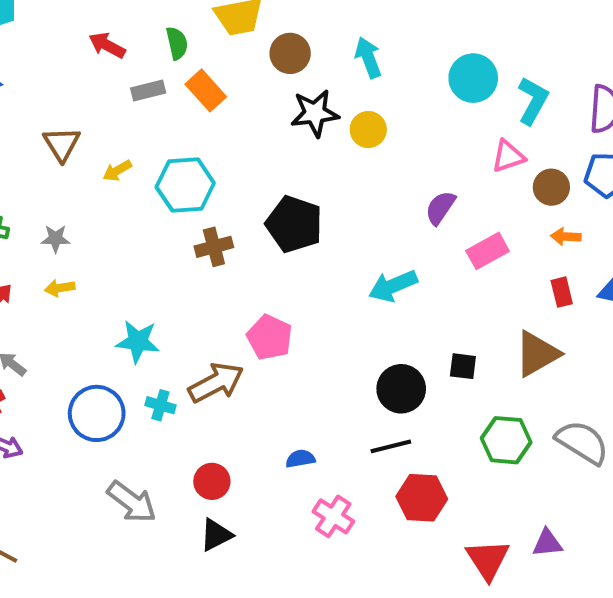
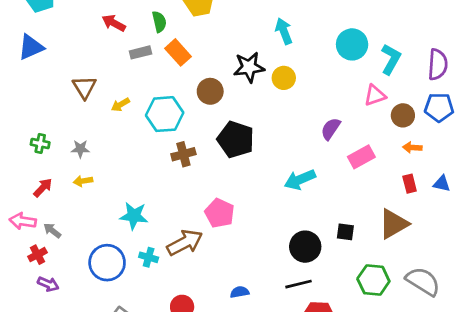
brown circle: (290, 53) -> (210, 91), moved

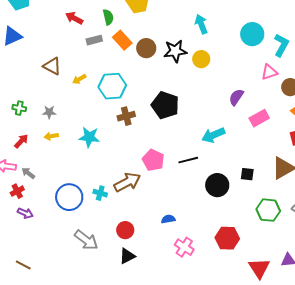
brown triangle: (84, 87) -> (52, 66), turned -30
brown circle: (210, 91) -> (146, 48), moved
cyan star: (134, 216) -> (89, 137), moved
black line: (299, 284) -> (188, 160), moved

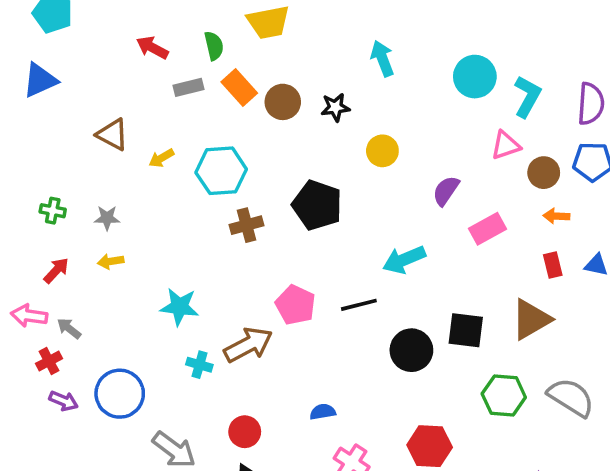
black star: (175, 51) -> (335, 107), size x0.7
yellow circle: (201, 59) -> (382, 151), moved
cyan star: (89, 137) -> (179, 307), moved
black square: (247, 174) -> (466, 330), size x1.5
blue circle: (69, 197) -> (120, 394), moved

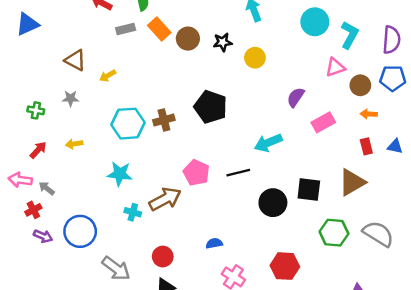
yellow circle: (382, 151) -> (255, 58), moved
cyan hexagon: (221, 171) -> (128, 124), moved
gray star: (107, 218) -> (71, 98), moved

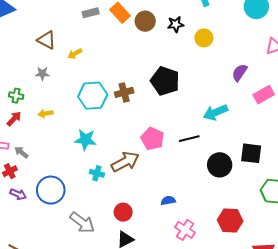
green cross: (36, 110) -> (16, 96), moved

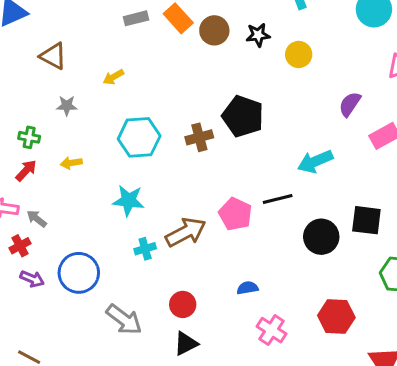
brown triangle: (47, 40) -> (53, 56), moved
brown cross: (124, 92) -> (199, 137), moved
pink pentagon: (152, 139) -> (235, 214), moved
cyan cross: (97, 173) -> (145, 249), turned -32

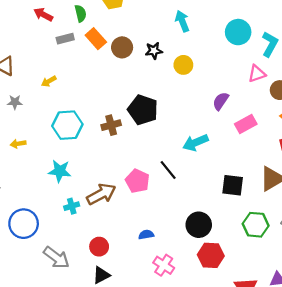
black line: (278, 199) -> (168, 170), turned 65
black circle: (321, 237) -> (199, 225), moved

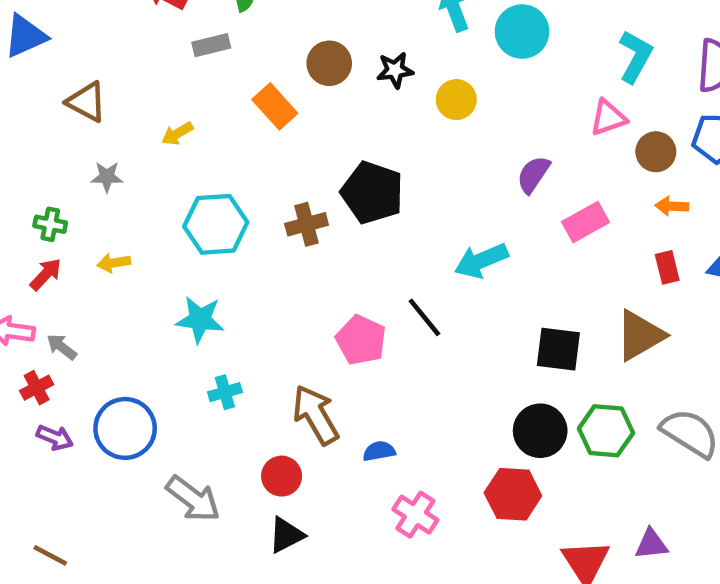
cyan circle: (238, 32) -> (522, 32), moved
orange rectangle: (96, 39) -> (275, 106), moved
brown arrow: (101, 194) -> (316, 415), moved, turned -92
black circle: (199, 225) -> (540, 431), moved

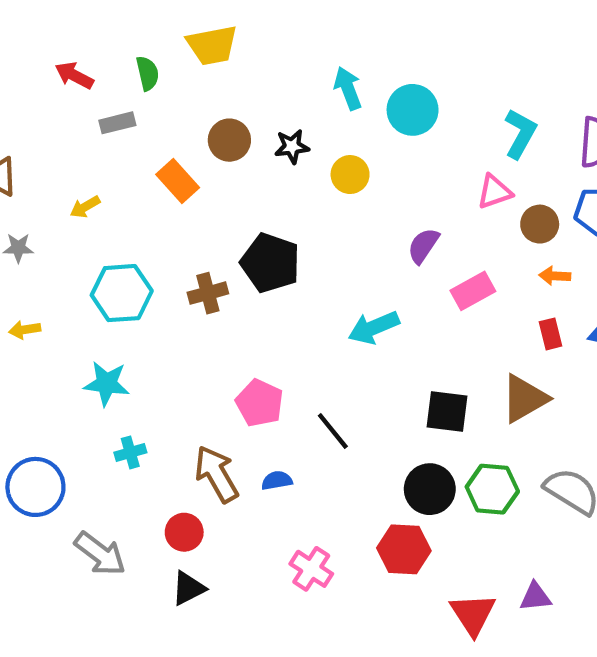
black line: (424, 317) -> (333, 431), moved
blue semicircle: (379, 451) -> (277, 480), moved

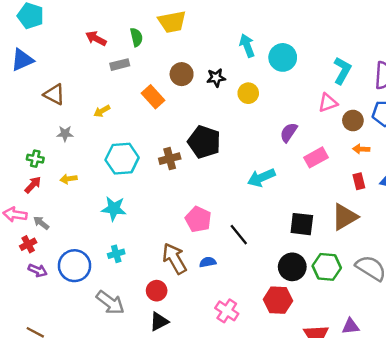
cyan cross: (130, 452) -> (116, 254), moved

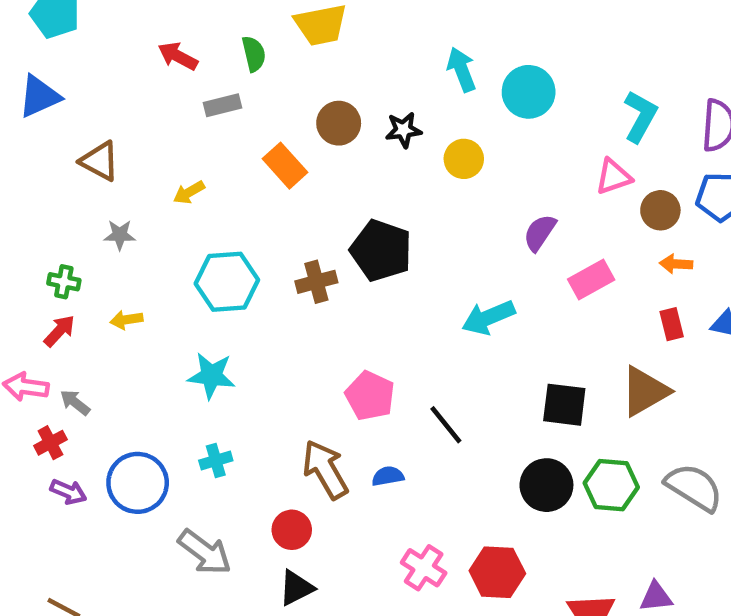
red hexagon: (278, 300) -> (497, 572), moved

